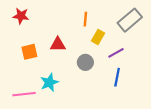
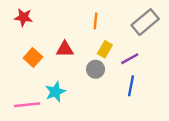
yellow rectangle: (98, 37) -> (105, 49), moved
orange square: (29, 52) -> (33, 57), turned -35

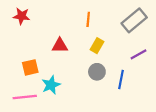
orange square: (33, 57) -> (30, 67), moved, turned 35
purple line: (130, 59) -> (138, 54), moved
gray circle: (96, 69) -> (97, 72), moved

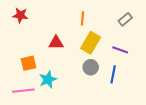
gray rectangle: (134, 20) -> (125, 19), size x0.6
yellow rectangle: (97, 46) -> (91, 43), size x1.5
purple line: (138, 54) -> (120, 50), moved, turned 49

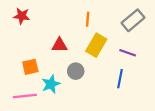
gray rectangle: (125, 19) -> (133, 20), size x1.5
gray circle: (91, 67) -> (76, 71), moved

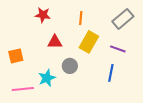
red star: (22, 16) -> (43, 15), moved
orange square: (30, 67) -> (16, 56), moved

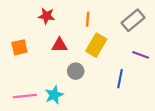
purple line: (118, 49) -> (141, 55), moved
orange square: (16, 56) -> (19, 47), moved
cyan star: (47, 78) -> (54, 95), moved

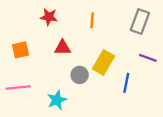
gray rectangle: (133, 20) -> (140, 21), turned -30
yellow rectangle: (96, 45) -> (103, 62), moved
pink line: (25, 96) -> (18, 87), moved

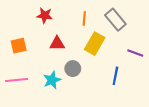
gray rectangle: (140, 21) -> (115, 20), moved, turned -60
yellow rectangle: (103, 62) -> (95, 44), moved
cyan star: (57, 100) -> (52, 80), moved

